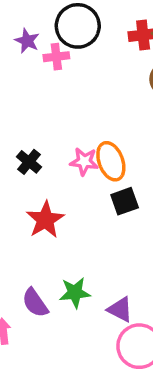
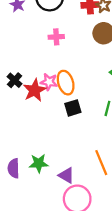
pink cross: (56, 57) -> (56, 37), moved
red star: (45, 220) -> (35, 90), moved
purple semicircle: (35, 303) -> (14, 168), turned 30

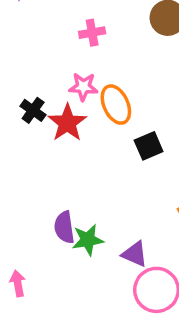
pink star: (49, 82) -> (83, 87), moved
black square: (73, 108) -> (149, 146), moved
purple semicircle: (14, 168) -> (64, 227), moved

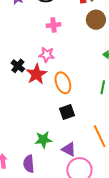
orange ellipse: (116, 105) -> (63, 83), moved
black square: (149, 146) -> (67, 112), moved
purple semicircle: (64, 227) -> (29, 164), moved

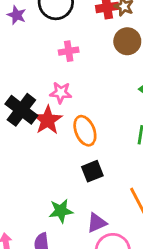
black cross: (18, 66) -> (21, 110), size x1.6
purple triangle: (69, 149) -> (97, 223), turned -49

